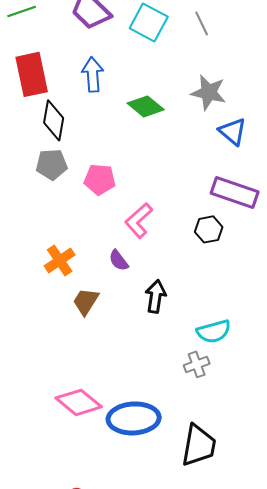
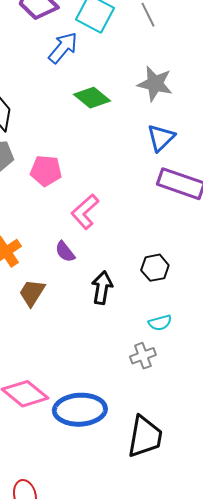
blue arrow: (93, 74) -> (63, 48), moved, turned 44
blue triangle: (233, 131) -> (161, 138), moved, turned 36
black hexagon: (209, 229) -> (155, 268), moved
cyan semicircle: (214, 331) -> (160, 323), size x0.7

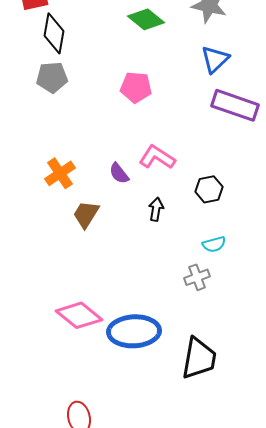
pink pentagon: (46, 171) -> (136, 87), moved
pink L-shape: (85, 212) -> (157, 157), moved, turned 75
black arrow: (102, 288) -> (156, 209), size x0.7

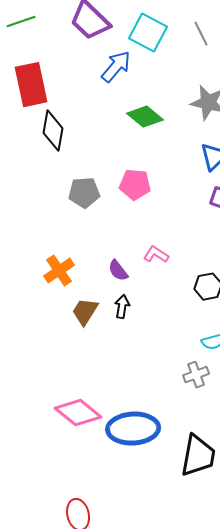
gray pentagon: (52, 77) -> (84, 193), moved
pink L-shape: (157, 157) -> (156, 255), size x0.7
black arrow: (156, 209) -> (122, 307), moved

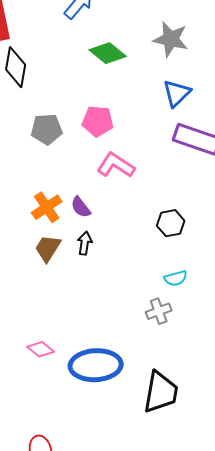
pink L-shape: (156, 255) -> (116, 165), moved, size x1.5
orange cross: (59, 271) -> (47, 207), moved
pink diamond: (78, 413) -> (41, 349), size x0.6

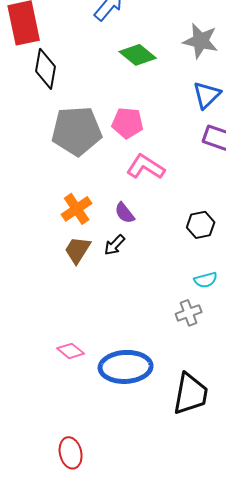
gray pentagon: (47, 129) -> (77, 131), size x1.6
purple semicircle: (81, 207) -> (125, 213), moved
black arrow: (85, 243) -> (115, 245), turned -145

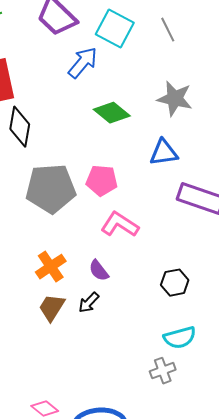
blue triangle: (207, 95) -> (164, 153), moved, turned 36
cyan semicircle: (206, 280) -> (180, 338), size x1.4

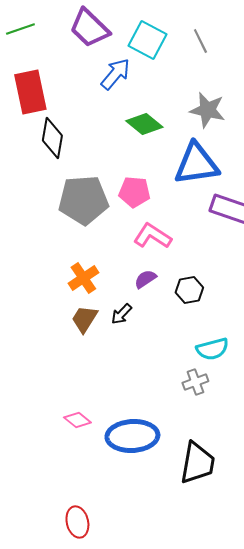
blue triangle: (164, 153) -> (196, 164), size x1.6
purple semicircle: (99, 271) -> (145, 279), moved, turned 95
black hexagon: (175, 283) -> (189, 290), moved

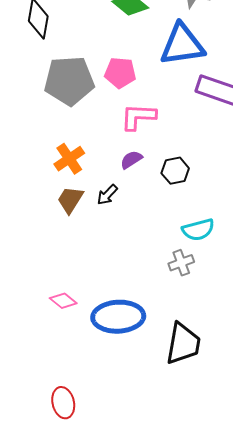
pink L-shape: (152, 236) -> (138, 117), turned -30

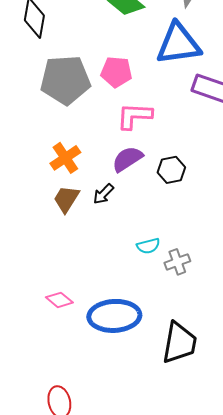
purple semicircle: (131, 160) -> (127, 159), size x1.4
cyan semicircle: (198, 230) -> (148, 246), moved, size x0.7

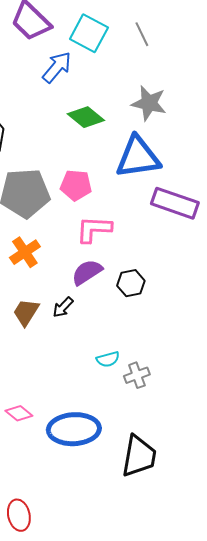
orange cross: (65, 158) -> (25, 252), moved

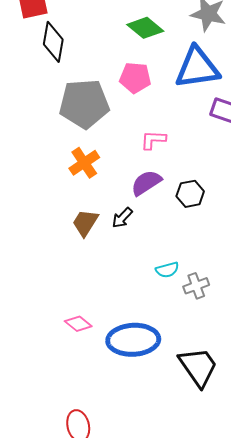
pink pentagon: (76, 185) -> (135, 78), moved
pink L-shape: (94, 229) -> (153, 140), size x0.7
black trapezoid: (139, 456) -> (198, 367), turned -45

